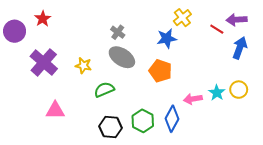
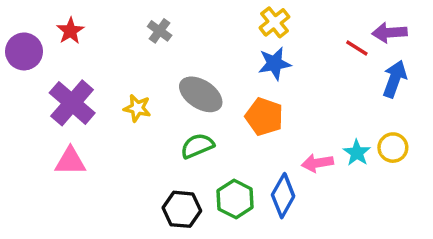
yellow cross: (182, 18) -> (275, 22), moved
gray cross: (118, 32) -> (160, 31), moved
green semicircle: (104, 90) -> (197, 146), moved
pink triangle: (55, 110) -> (70, 161), moved

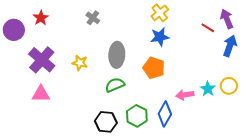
purple arrow: (389, 33) -> (227, 19), turned 72
gray ellipse: (201, 94) -> (117, 55), turned 60

